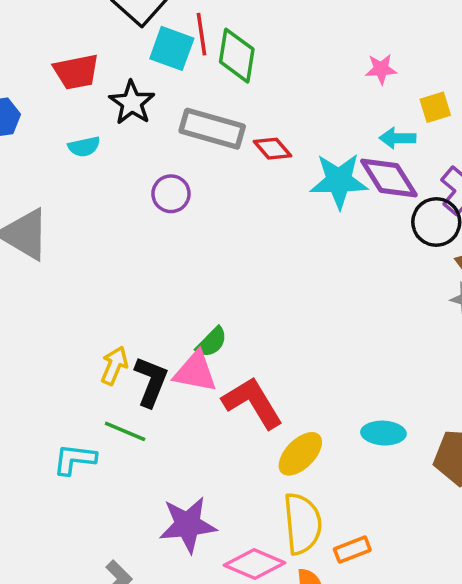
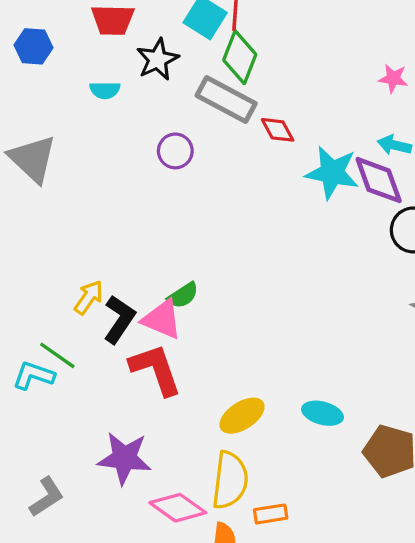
green diamond: (237, 56) -> (240, 57), moved
red L-shape: (253, 403) -> (156, 369), moved
green line: (125, 431) -> (57, 355), moved

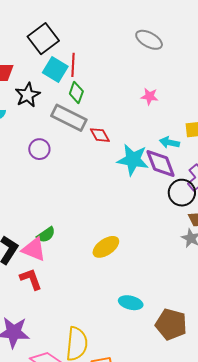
green diamond: (240, 57) -> (76, 93), size x0.7
pink star: (393, 78) -> (149, 96), moved
red L-shape: (156, 369) -> (31, 279), size x0.7
yellow ellipse: (242, 416) -> (106, 247), moved

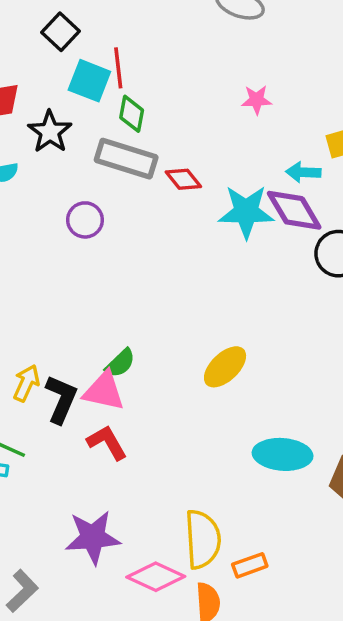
black square: (43, 39) -> (61, 32), size x0.7
cyan ellipse: (131, 303) -> (283, 454), size x1.4

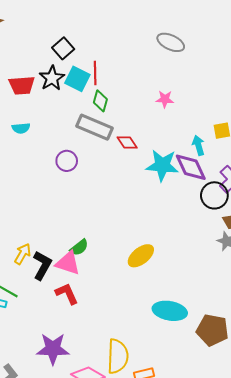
pink star: (257, 100) -> (165, 99), moved
black star: (50, 132) -> (52, 78), moved
cyan arrow: (303, 172) -> (198, 145), turned 66

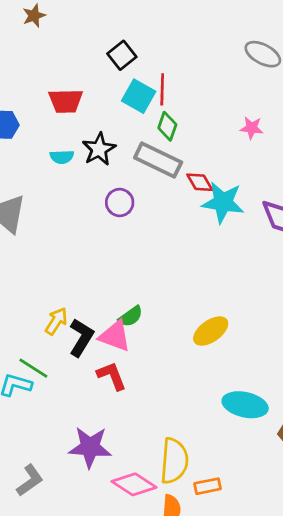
black star: (52, 78) -> (99, 149), moved
cyan star: (162, 165) -> (223, 202), moved

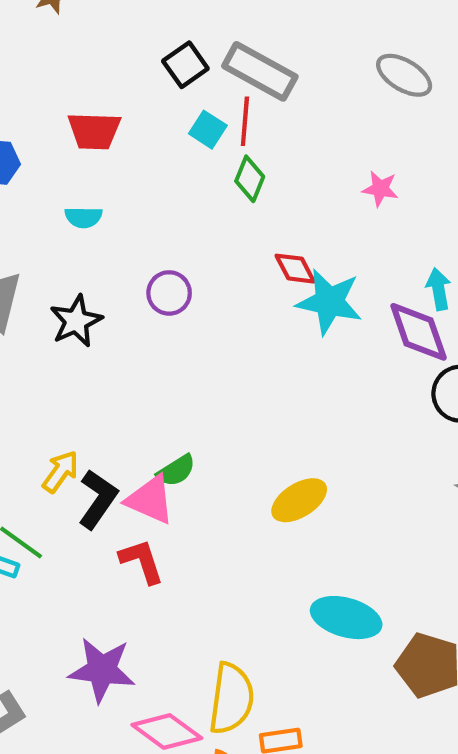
cyan square: (139, 96) -> (208, 130), size x0.7
black star: (99, 149) -> (76, 321), moved
gray rectangle: (158, 160) -> (260, 71), moved

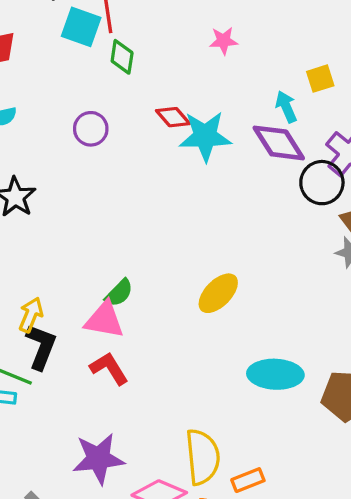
cyan square: (208, 130) -> (81, 27), size x1.4
purple circle: (169, 293) -> (91, 129), moved
black L-shape: (98, 499) -> (41, 347), moved

